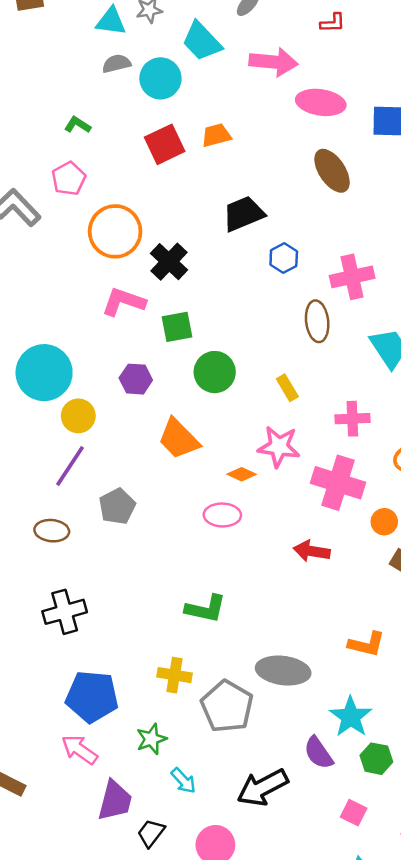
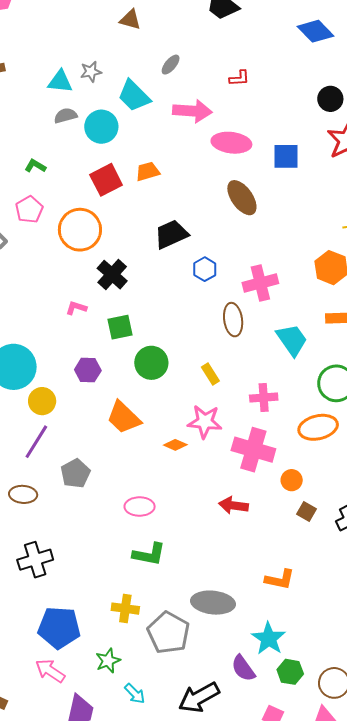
orange circle: (115, 231) -> (80, 230), moved
pink L-shape: (123, 302) -> (76, 308), size x0.6
pink ellipse: (222, 515) -> (140, 507), moved

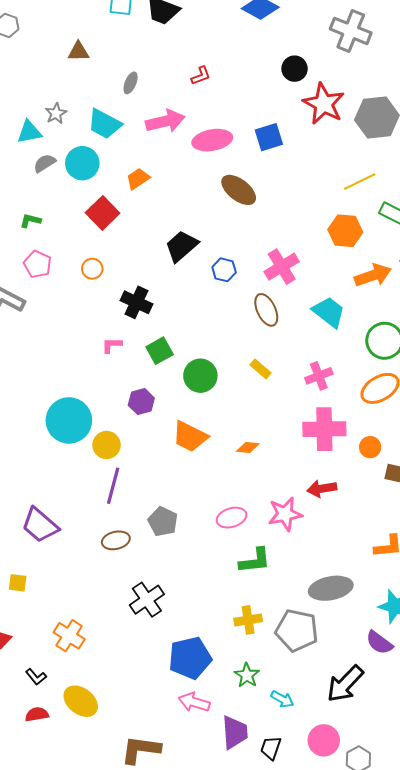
orange trapezoid: (148, 171) -> (138, 179), moved
orange circle: (80, 230) -> (92, 269), size x0.5
pink star: (205, 422) -> (285, 514), moved
gray pentagon: (75, 473) -> (163, 522), moved

